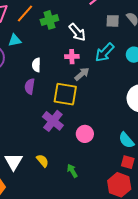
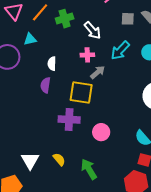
purple cross: (53, 121) -> (69, 119), turned -35
green arrow: (72, 171) -> (89, 169), size x1.5

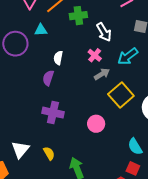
pink cross: (87, 55) -> (95, 55), turned 32
yellow square: (81, 92) -> (121, 95), moved, turned 30
purple cross: (69, 119) -> (53, 113), moved
pink circle: (101, 132) -> (96, 124), moved

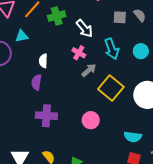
cyan arrow: (128, 56) -> (112, 49), turned -65
cyan semicircle: (135, 147) -> (133, 137), turned -42

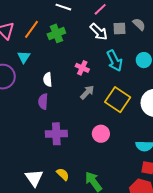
white arrow: (84, 28) -> (99, 32), moved
cyan triangle: (22, 36) -> (24, 57), turned -40
gray arrow: (89, 70) -> (87, 92), moved

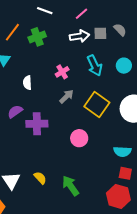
white arrow: (99, 32) -> (80, 36), turned -54
pink cross: (82, 68) -> (62, 72), turned 32
purple semicircle: (43, 101) -> (15, 112), moved, turned 49
purple cross: (56, 134) -> (37, 124), moved

